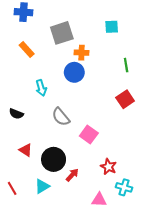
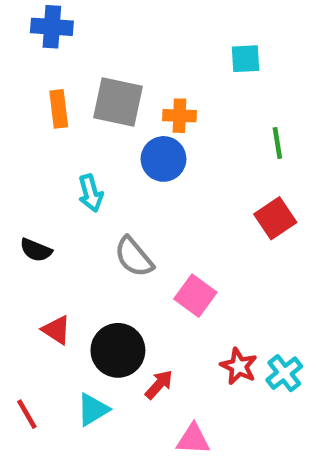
gray square: (62, 33) -> (118, 102), moved, turned 30
orange rectangle: (27, 50) -> (59, 109), turned 35
cyan cross: (124, 187) -> (284, 373), moved, turned 35
pink triangle: (99, 200) -> (193, 439), moved

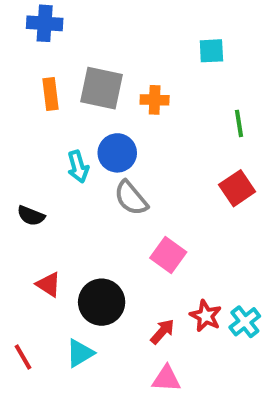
blue circle: (164, 159) -> (117, 153), moved
gray semicircle: (134, 257) -> (131, 198), moved
red arrow: (159, 385) -> (162, 332), moved

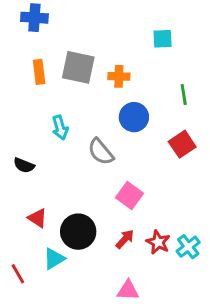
blue circle: (117, 153) -> (134, 117), moved
red arrow: (162, 332) -> (125, 239), moved
cyan triangle: (80, 353) -> (54, 259), moved

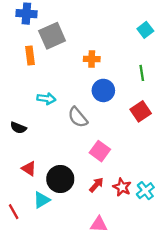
cyan square: (163, 39) -> (145, 30), moved, turned -35
gray square: (78, 67) -> (52, 36), moved, turned -36
cyan arrow: (60, 128) -> (46, 99), turned -66

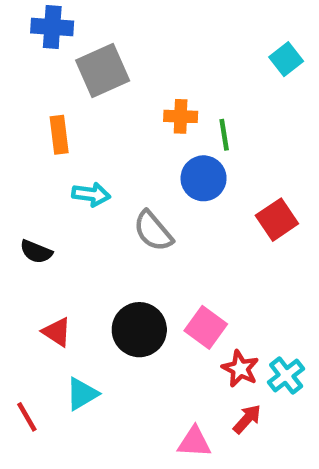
orange rectangle: (30, 56) -> (59, 135), moved
green line: (142, 73) -> (224, 135), moved
pink square: (100, 151) -> (206, 327), moved
black circle: (60, 179) -> (139, 330), moved
red arrow: (96, 185) -> (247, 419), moved

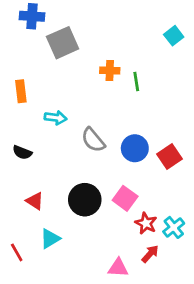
orange rectangle: (59, 135) -> (21, 91), moved
blue circle: (204, 178) -> (135, 148), moved
red square: (277, 220) -> (170, 157), moved

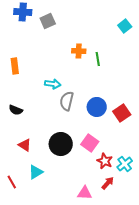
gray square: (63, 43) -> (48, 21), moved, size x0.7
cyan arrow: (56, 118) -> (53, 84), moved
gray semicircle: (93, 140) -> (67, 101), turned 54

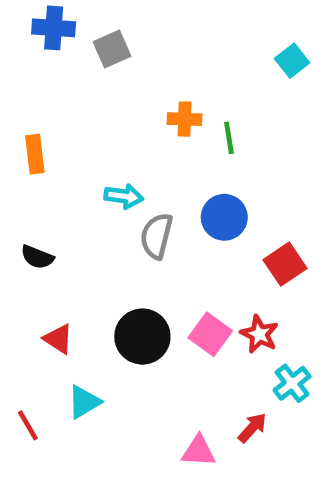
blue circle: (97, 107) -> (224, 217), moved
red star: (105, 161) -> (259, 334), moved

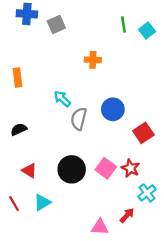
green line: (229, 138) -> (123, 25), moved
cyan arrow: (124, 196) -> (62, 99), turned -144
black semicircle: (37, 257) -> (19, 129), turned 133
red line: (28, 425) -> (14, 204), moved

